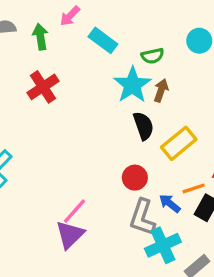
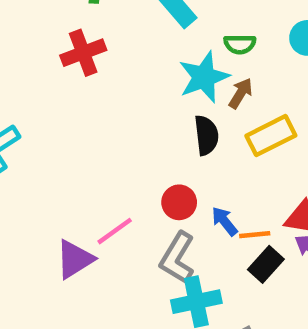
yellow rectangle: (179, 143) -> (271, 136), moved
blue arrow: (170, 203) -> (225, 221), moved
pink line: (75, 211) -> (115, 231), moved

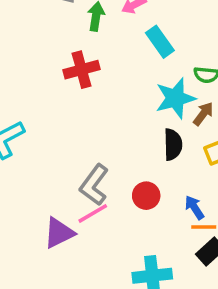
blue arrow: (225, 221) -> (194, 207), moved
gray L-shape: (177, 258) -> (94, 185), moved

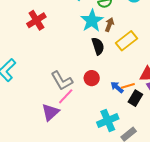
gray L-shape: (94, 185) -> (62, 81), turned -50
blue arrow: (194, 207) -> (117, 87), moved

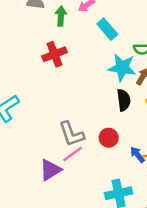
cyan star: (92, 21) -> (122, 68), turned 30

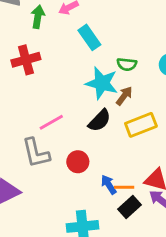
black semicircle: (124, 100) -> (100, 121), turned 45
pink line: (73, 154) -> (51, 122), moved

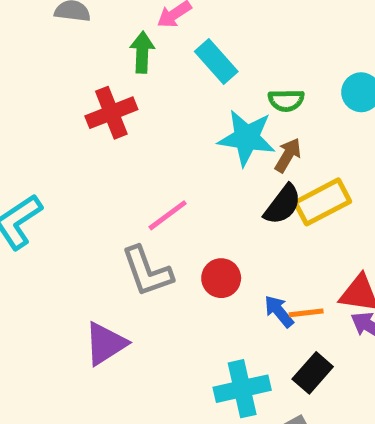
green arrow: (38, 17) -> (142, 52), moved
black semicircle: (100, 121) -> (283, 205), moved
black rectangle: (129, 207) -> (313, 373), moved

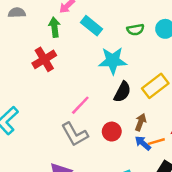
green semicircle: (286, 100) -> (135, 30), moved
brown arrow: (288, 155) -> (141, 122), moved
black semicircle: (283, 205) -> (122, 92), moved

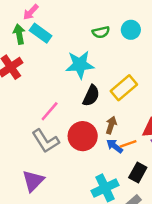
cyan rectangle: (92, 26) -> (41, 33), moved
red circle: (112, 132) -> (83, 136), size x1.5

